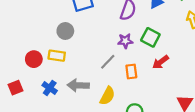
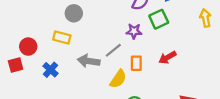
green square: (150, 37) -> (159, 19), moved, turned 30
red circle: (34, 59) -> (28, 47), moved
gray arrow: (78, 85) -> (89, 61), moved
yellow semicircle: (107, 96) -> (118, 79), moved

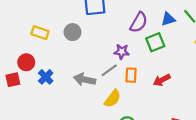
purple star: (134, 31) -> (122, 52), moved
yellow rectangle: (62, 37) -> (40, 33), moved
orange rectangle: (136, 63) -> (131, 75), moved
blue cross: (50, 70) -> (46, 77), moved

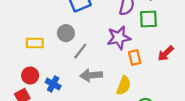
green square: (155, 42) -> (148, 19), turned 36
purple star: (122, 52) -> (119, 38), size x1.5
gray line: (109, 70) -> (80, 51), moved

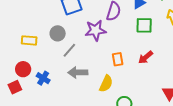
green square: (148, 19) -> (144, 25), moved
purple star: (119, 38) -> (95, 30), moved

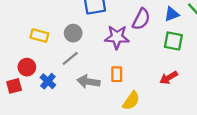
gray line: (69, 50) -> (70, 58), moved
orange rectangle: (118, 59) -> (117, 74), moved
yellow semicircle: (106, 84) -> (131, 101), moved

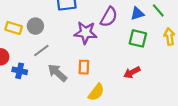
gray circle: (73, 33) -> (35, 26), moved
blue cross: (48, 81) -> (20, 71), turned -32
gray arrow: (88, 82) -> (57, 73), turned 30

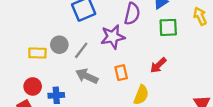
gray line: (41, 50) -> (81, 50), moved
red arrow: (132, 72) -> (158, 65), moved
gray arrow: (57, 73) -> (87, 76), moved

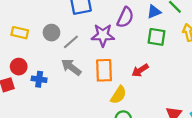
yellow rectangle: (37, 53) -> (20, 33), moved
orange rectangle: (121, 73) -> (104, 70), size x1.5

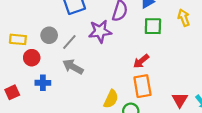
red circle: (19, 67) -> (32, 58), moved
orange rectangle: (104, 70) -> (142, 86), moved
yellow semicircle: (119, 95) -> (111, 99), moved

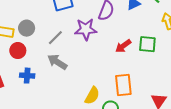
green square: (153, 26) -> (147, 44), moved
gray circle: (49, 35) -> (27, 28), moved
red arrow: (141, 61) -> (123, 46), moved

